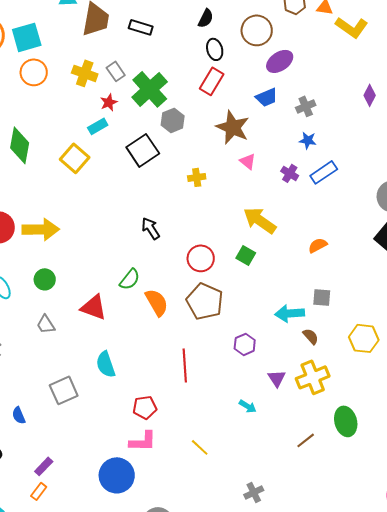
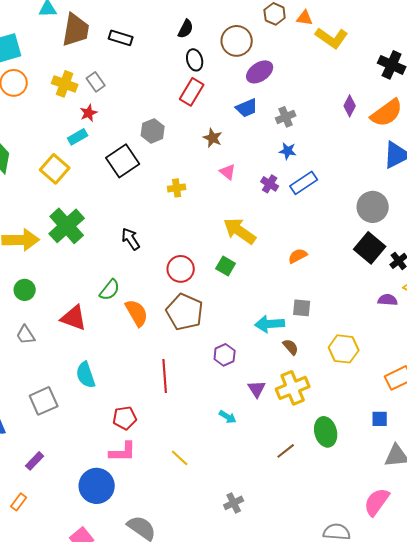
green cross: (150, 89) -> (67, 226), moved
brown star: (233, 127) -> (213, 138), size x0.6
purple rectangle: (44, 466) -> (35, 461), moved

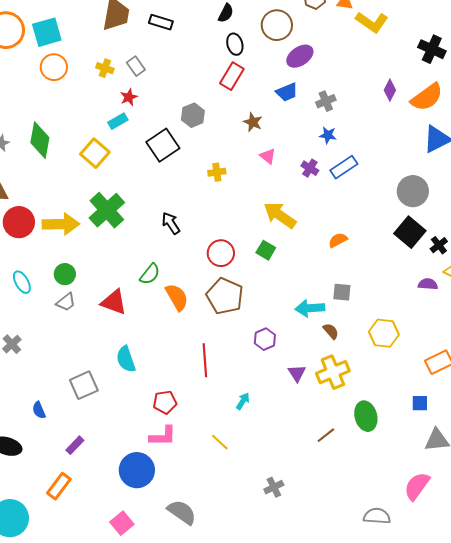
yellow cross: (65, 84) -> (105, 68), size x0.7
gray trapezoid: (26, 335) -> (66, 302), moved, turned -95
cyan arrow: (228, 417) -> (243, 401), moved, turned -90
orange rectangle: (19, 502) -> (59, 486), size x1.5

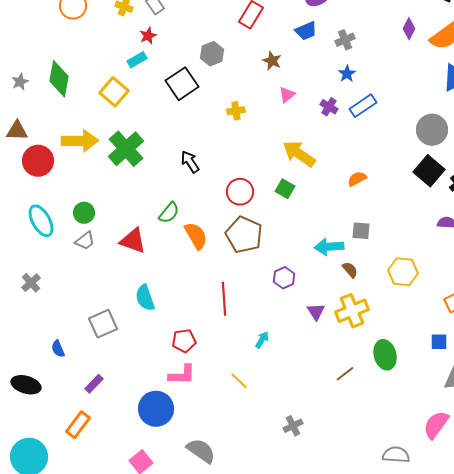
blue star: (328, 135) -> (347, 74), turned 30
pink triangle: (268, 156) -> (287, 95), turned 42
yellow arrow: (61, 224) -> (80, 141), moved
cyan ellipse: (22, 282) -> (41, 221), size x1.4

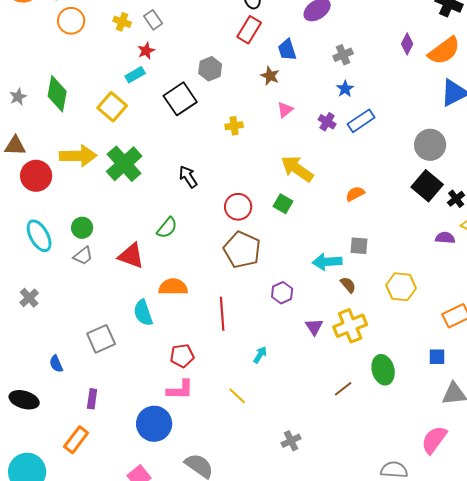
blue trapezoid: (306, 31) -> (287, 50), moved, turned 95
orange semicircle: (196, 236) -> (173, 287), moved, turned -60
purple rectangle: (94, 384) -> (92, 399), turned -36

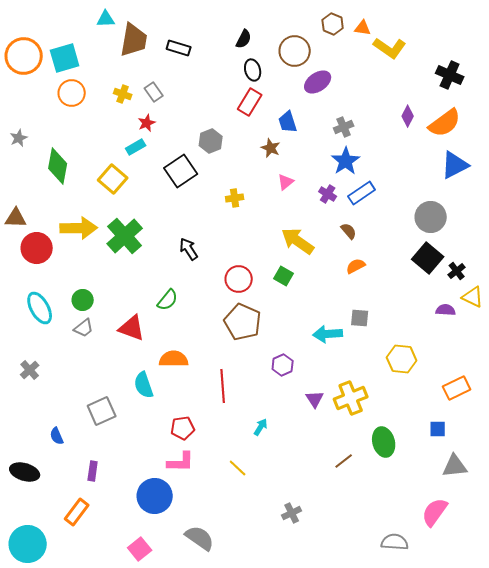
blue star: (345, 89) -> (346, 161), size x1.6
gray star: (18, 97) -> (19, 138), moved
brown semicircle: (348, 285) -> (349, 231), moved

